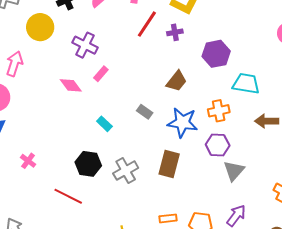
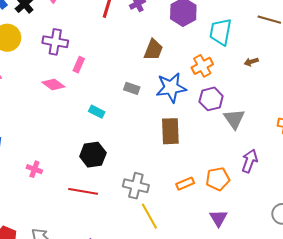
cyan trapezoid: (246, 84) -> (221, 32), turned -72
brown arrow: (267, 121) -> (251, 62), size x0.6
gray cross: (126, 171) -> (136, 186), moved, turned -30

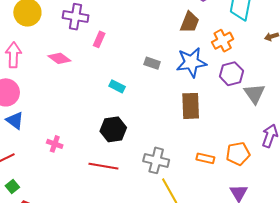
brown trapezoid: (153, 50) -> (190, 22), moved
pink diamond: (53, 85) -> (59, 58), moved
orange rectangle: (185, 184) -> (205, 158), turned 36

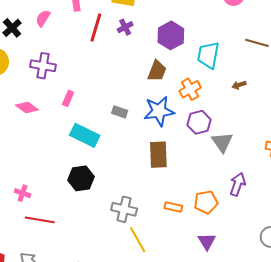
pink rectangle: (99, 39) -> (68, 98), moved
cyan rectangle: (117, 86) -> (85, 135), size x1.8
red line: (103, 166) -> (40, 220), moved

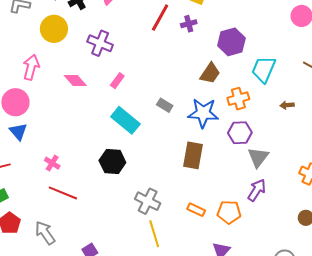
purple arrow: (238, 184) -> (257, 190), moved

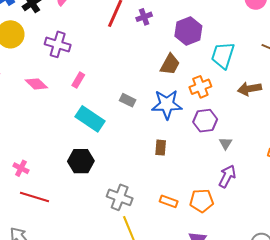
brown arrow: (287, 105) -> (249, 89), size x1.6
brown rectangle: (193, 155) -> (161, 148), size x0.6
gray triangle: (258, 157) -> (226, 143), size x0.6

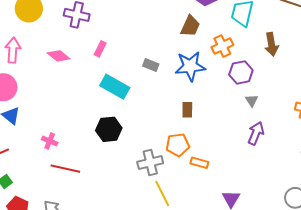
brown arrow: (249, 89) -> (271, 44), turned -85
purple hexagon: (205, 121) -> (241, 72), moved
gray cross: (120, 197) -> (150, 163), turned -30
orange pentagon: (202, 201) -> (178, 145), moved

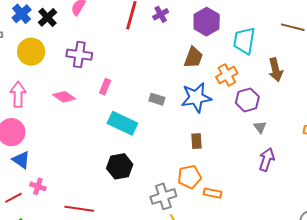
pink cross: (50, 141) -> (38, 186), moved

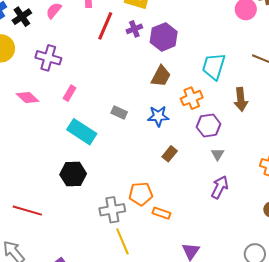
purple hexagon: (207, 22) -> (164, 37), moved
blue star: (196, 98) -> (158, 116), size x0.7
brown rectangle: (197, 141) -> (170, 154), moved, turned 35

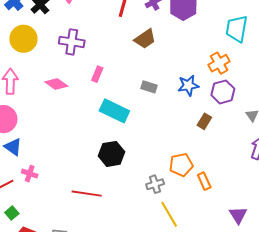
brown trapezoid: (161, 76) -> (145, 39), moved, turned 35
purple hexagon: (209, 126) -> (223, 92), moved
gray cross: (112, 210) -> (155, 184), size x0.7
red line: (27, 211) -> (87, 194), moved
orange rectangle: (161, 213) -> (204, 181), turned 54

